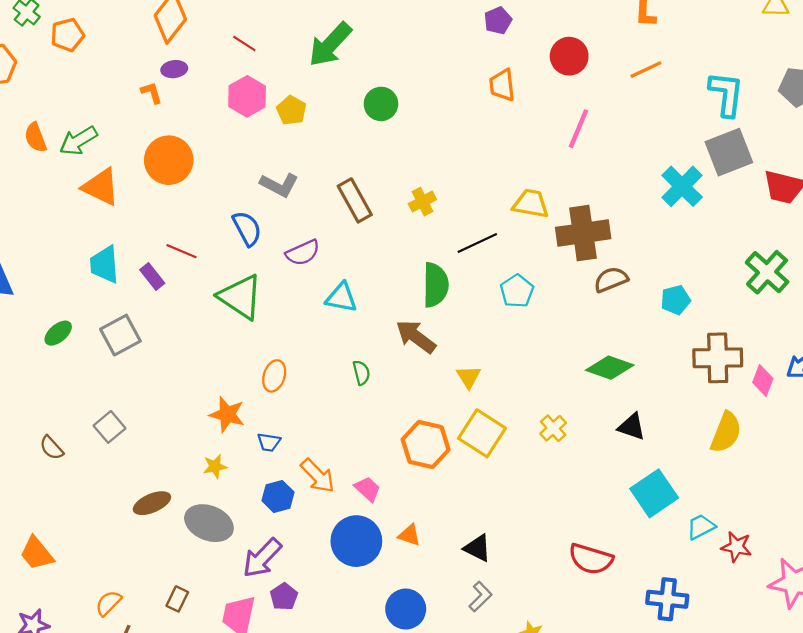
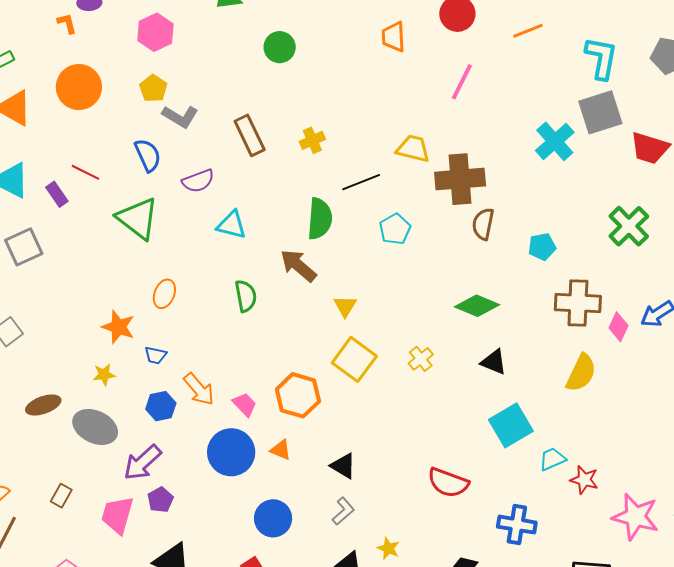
yellow pentagon: (291, 110) -> (153, 88), moved
brown semicircle: (611, 280) -> (483, 224), turned -60
green semicircle: (361, 373) -> (246, 296), size x1.4
orange hexagon: (426, 445) -> (298, 395), moved

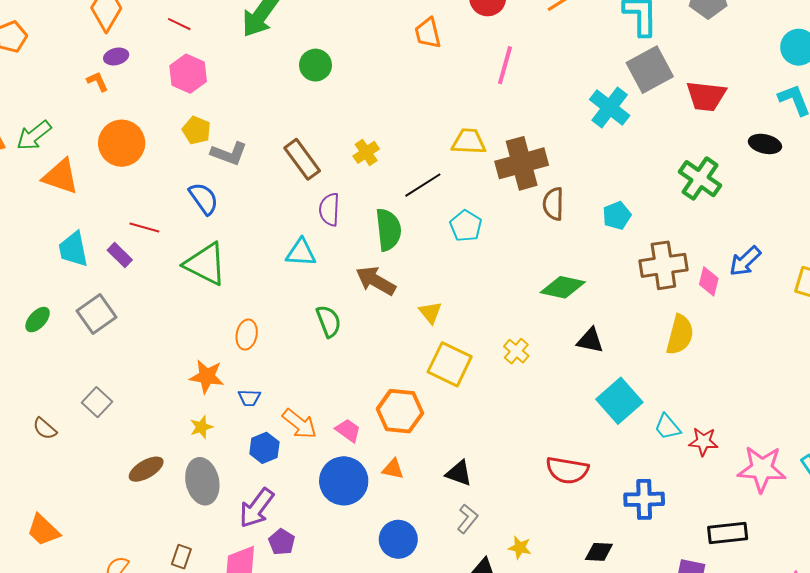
purple semicircle: (198, 181) -> (329, 209), moved, turned 124
gray ellipse: (95, 427) -> (202, 481), turned 63
cyan trapezoid: (552, 459) -> (667, 427), turned -96

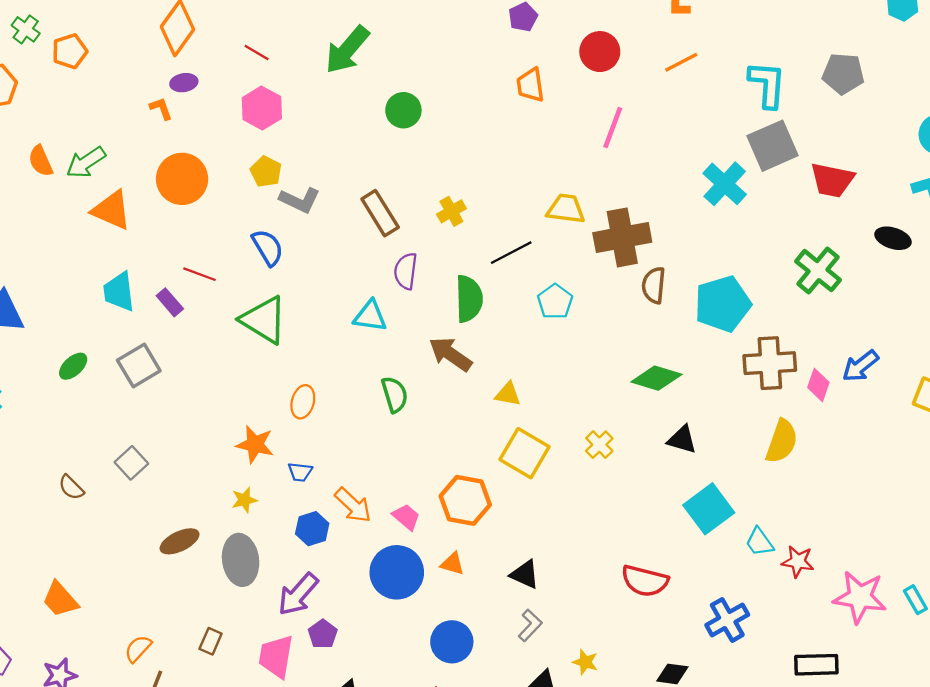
cyan pentagon: (617, 216) -> (723, 304), size x1.8
yellow triangle: (430, 313) -> (508, 394), turned -45
blue cross: (644, 499) -> (727, 620), turned -33

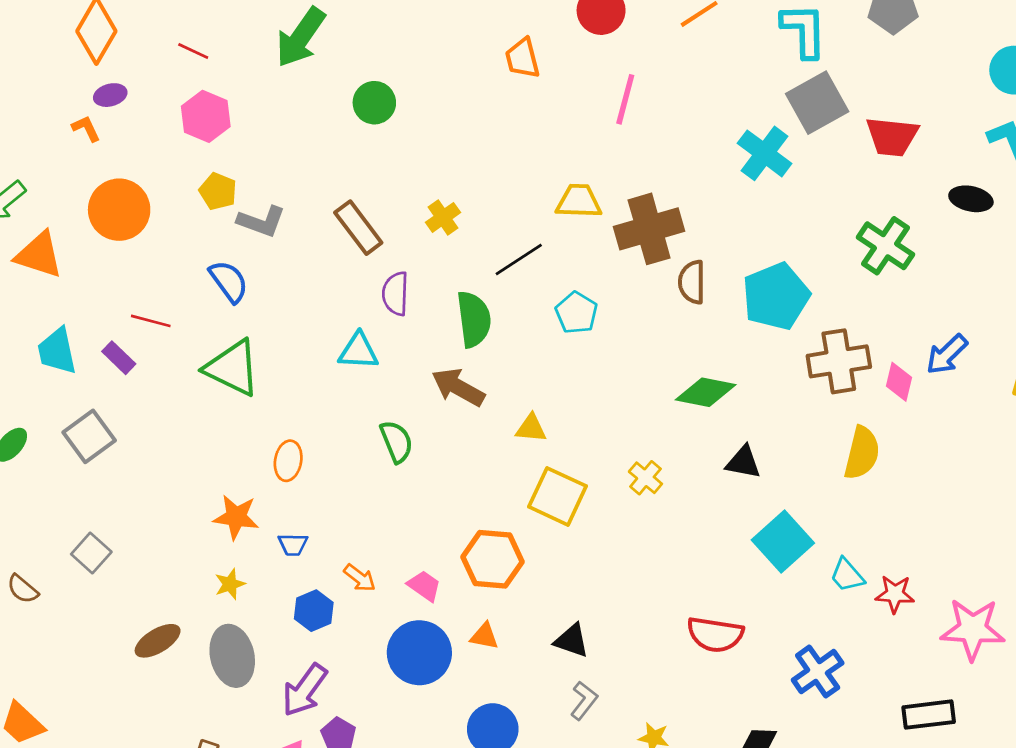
orange arrow: (353, 505) -> (360, 578), size x0.7

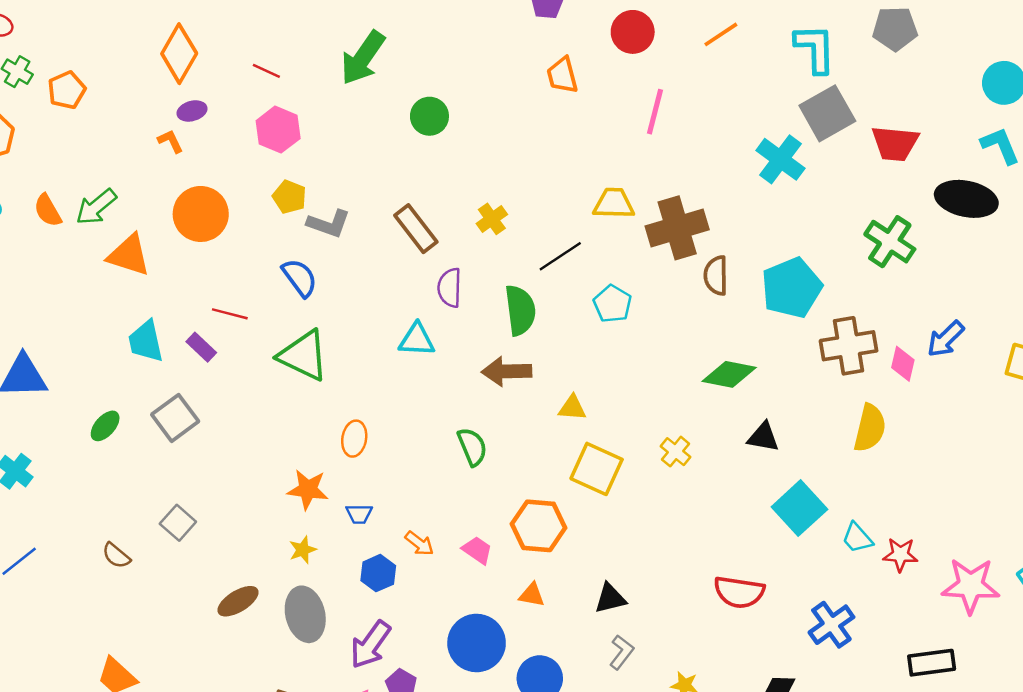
black ellipse: (971, 199) -> (966, 199), size x1.6
brown arrow: (458, 387) -> (507, 371), turned -30
green semicircle: (396, 442) -> (472, 447), moved
black triangle: (572, 640) -> (610, 598), turned -32
blue circle: (419, 653) -> (477, 643), moved

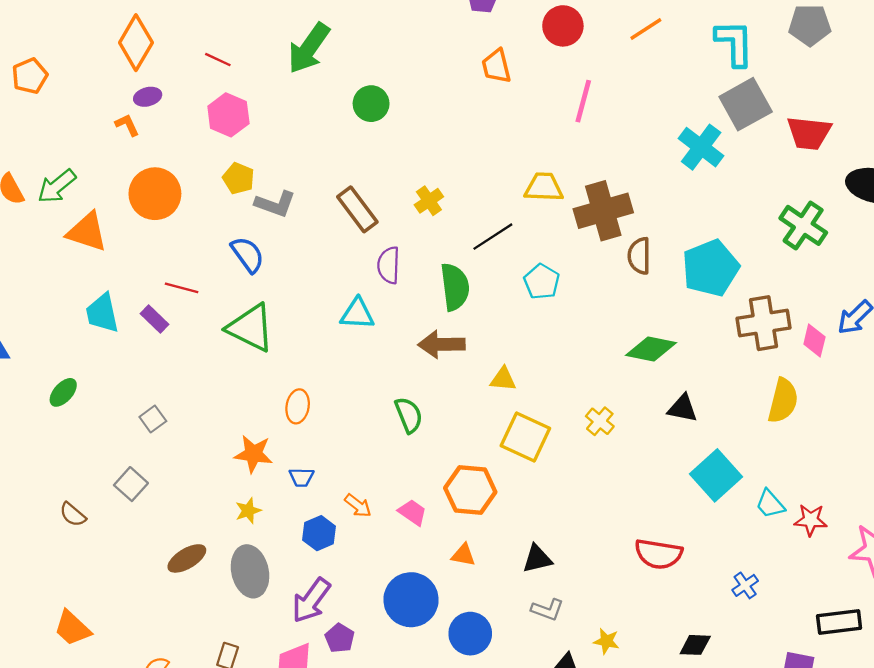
gray square: (175, 418) -> (153, 419), moved, size x0.6
blue cross: (831, 625) -> (745, 585), size x0.6
gray L-shape: (622, 652) -> (547, 610), turned 72

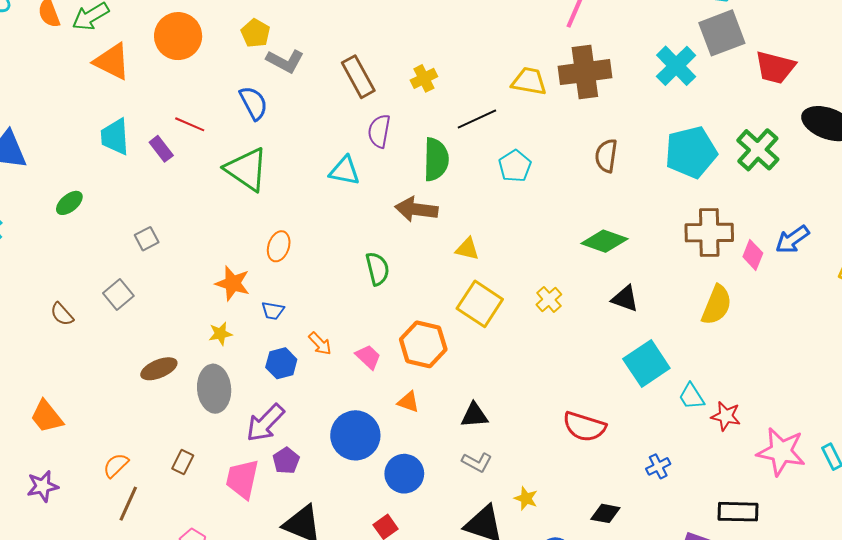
brown cross: (603, 211) -> (585, 72), moved
cyan pentagon: (710, 268) -> (691, 152), moved

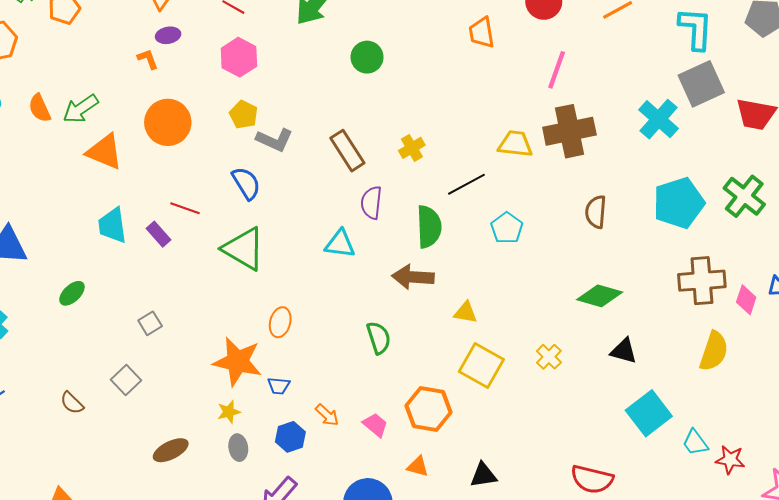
orange star: (233, 283) -> (238, 362), size x1.4
gray ellipse: (214, 389) -> (238, 448), moved, size x0.6

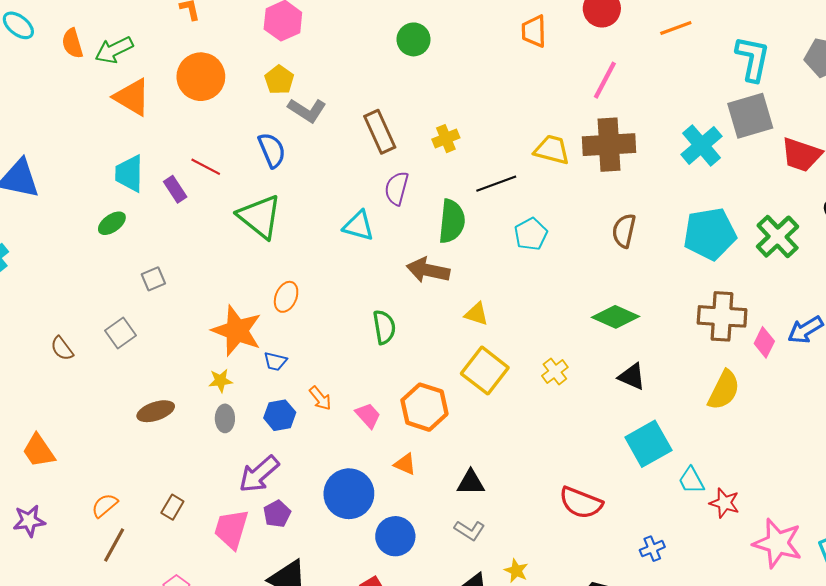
green ellipse: (72, 293) -> (112, 223), moved

